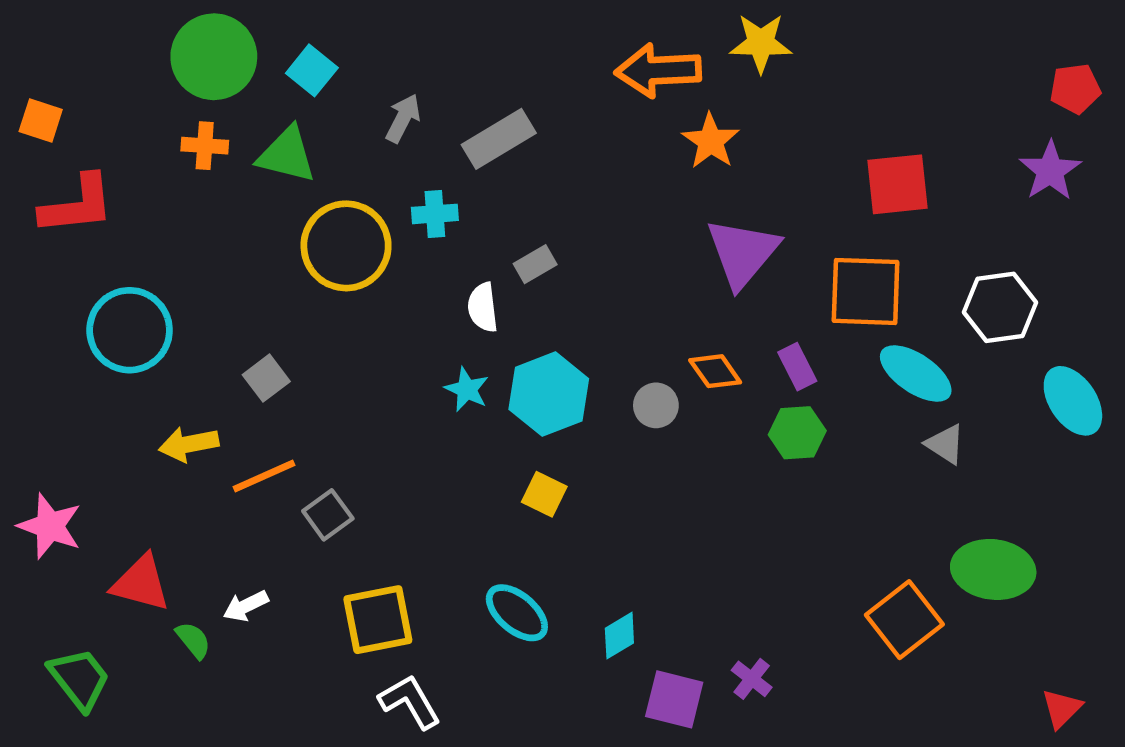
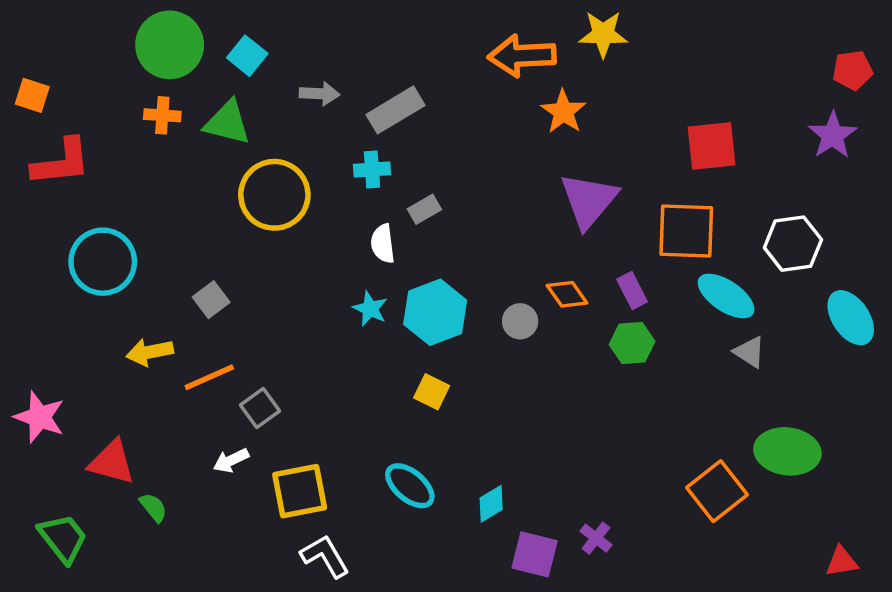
gray arrow: (403, 118) -> (320, 94), turned 66
cyan cross: (435, 214) -> (372, 170), moved
white arrow: (246, 606) -> (231, 460), moved
red triangle: (1062, 708) -> (842, 562), turned 36

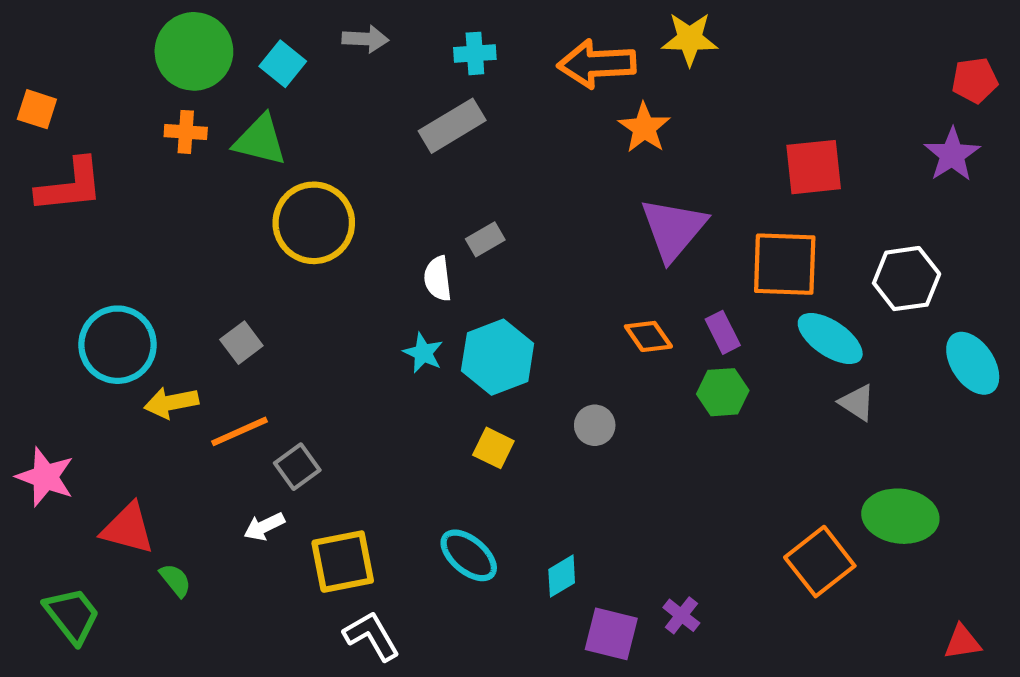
gray arrow: (320, 94) -> (365, 39), moved
cyan cross: (372, 170) -> (475, 53), moved
cyan circle: (103, 262) -> (118, 345), moved
gray circle: (520, 321) -> (595, 425), moved

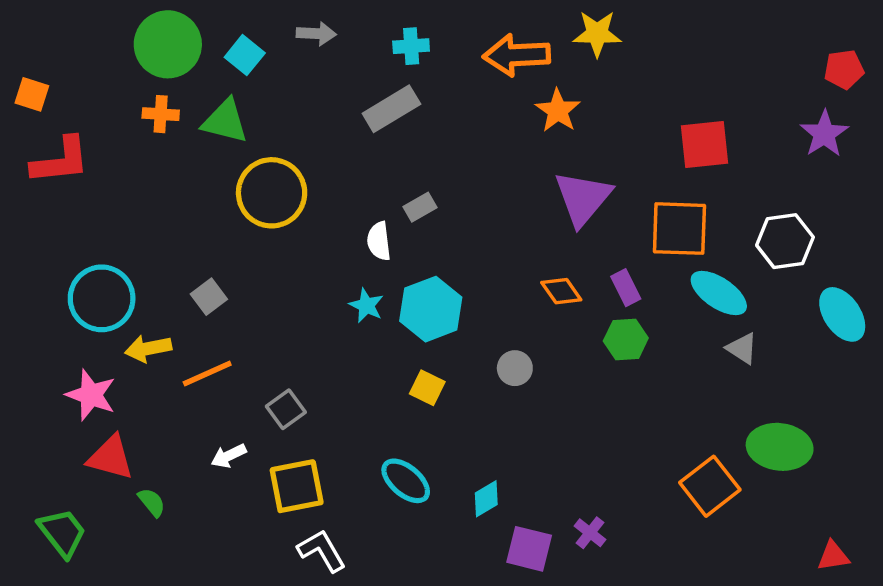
gray square: (297, 467) -> (286, 409), moved
pink star: (45, 477) -> (91, 395), moved

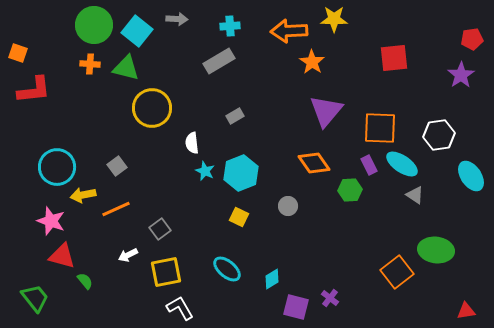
cyan square: (245, 55) -> (137, 31), size x1.4
red square: (704, 145) -> (394, 58), moved
white semicircle: (379, 241) -> (192, 143), moved
purple rectangle: (626, 288) -> (369, 165), moved
orange diamond: (561, 291) -> (314, 163), size x1.4

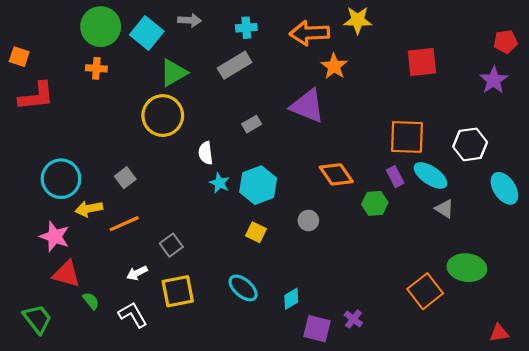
green triangle: (126, 68) -> (173, 73), moved, turned -44
purple triangle: (326, 111) -> (307, 106), moved, turned -48
white L-shape: (180, 308) -> (133, 315), moved

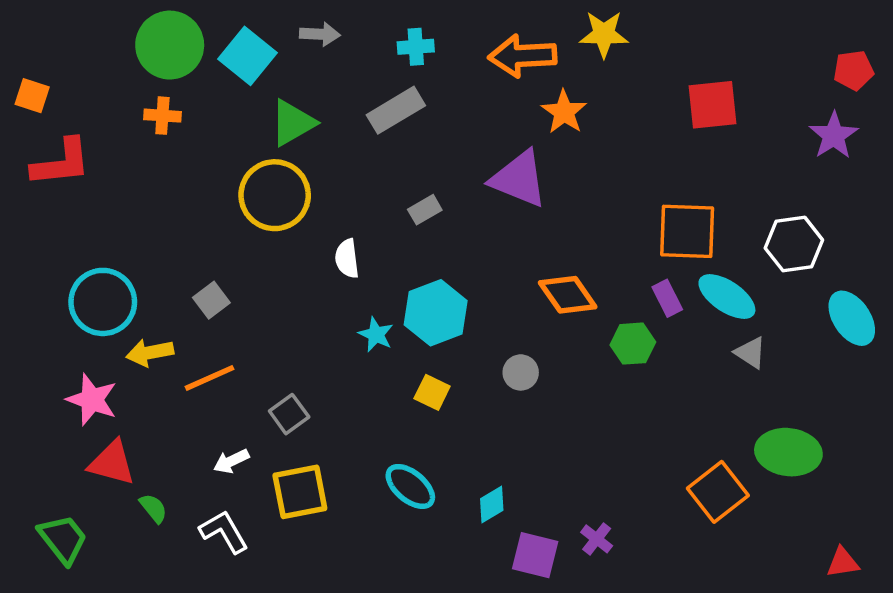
cyan star: (220, 183) -> (376, 334), moved

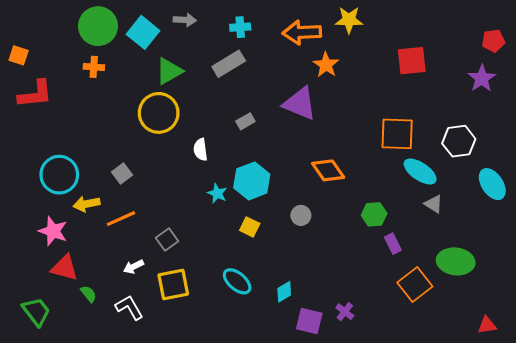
purple rectangle: (667, 298) -> (393, 244), moved
green hexagon: (633, 344) -> (374, 214), moved

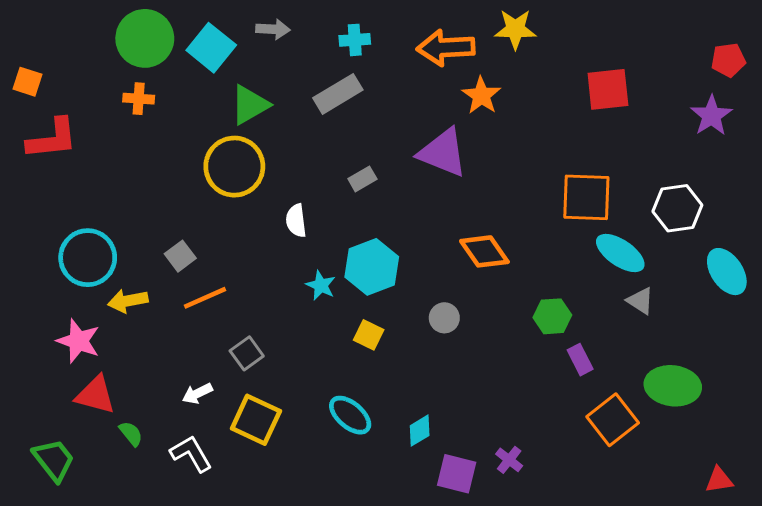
orange line: (121, 219) -> (205, 298), moved
yellow square: (173, 284) -> (256, 420), turned 36

